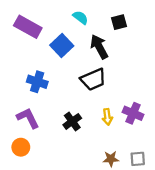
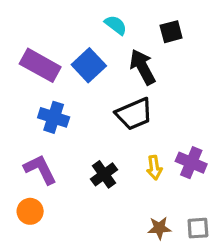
purple rectangle: (28, 27) -> (40, 65), moved

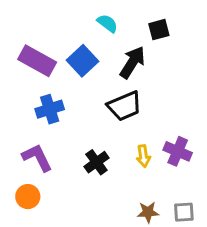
black arrow: (143, 67) -> (132, 62), turned 60
blue cross: (54, 117) -> (50, 109), turned -36

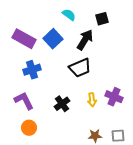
orange circle: (28, 197) -> (29, 128), moved

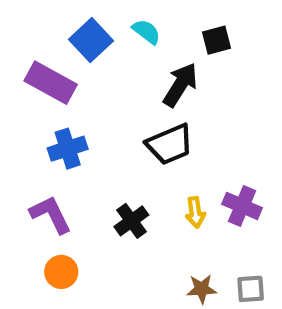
blue square: (53, 39) -> (91, 40), moved

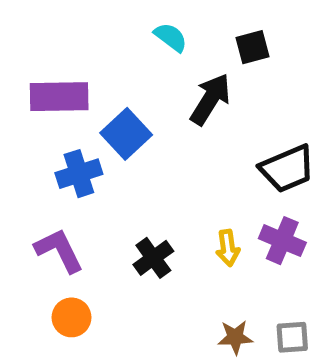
blue square: (91, 40) -> (126, 134), moved
purple rectangle: (51, 83) -> (59, 97), turned -30
black trapezoid: (170, 144) -> (287, 169), moved

